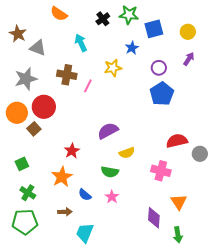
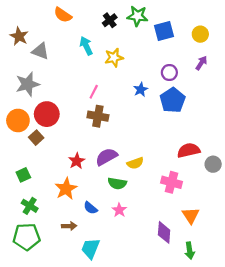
blue star: (132, 48) -> (141, 90), moved
yellow star: (113, 68) -> (114, 58), moved
brown cross: (67, 75) -> (98, 116), moved
purple semicircle: (108, 131) -> (106, 157), moved

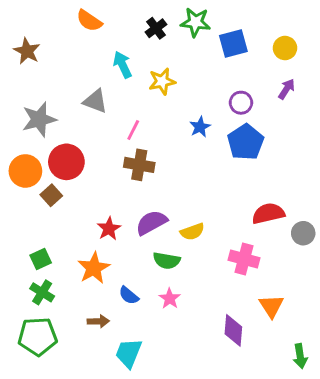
gray triangle: (40, 51) -> (95, 101), moved
green square: (23, 175) -> (41, 259), moved
green arrow: (190, 251) -> (300, 356), moved

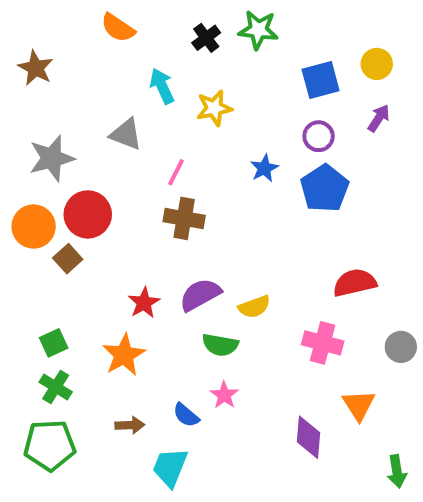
blue square: (233, 43) -> (321, 80), moved
gray circle: (303, 233) -> (401, 347), moved
blue semicircle: (129, 295) -> (186, 415), moved

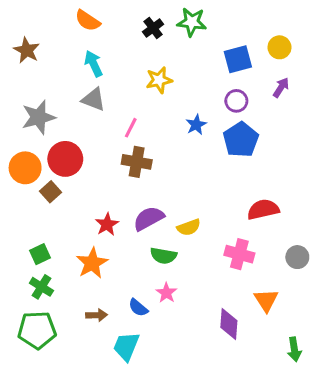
cyan arrow: (162, 86) -> (94, 64), moved

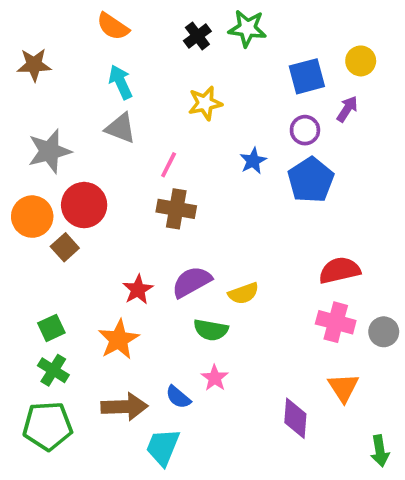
brown star: (27, 50) -> (34, 65), turned -30
purple arrow: (281, 87) -> (347, 109), moved
pink cross: (239, 254) -> (336, 322), moved
brown arrow: (97, 315) -> (124, 407), size x1.6

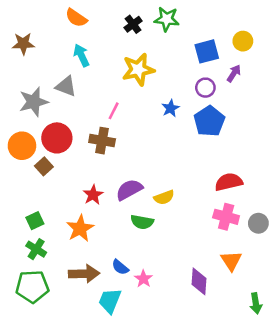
yellow star: (205, 103) -> (138, 70), size x1.4
gray triangle: (121, 128) -> (66, 86), moved
brown cross: (176, 209) -> (102, 141), moved
pink star: (215, 378) -> (143, 279), moved

